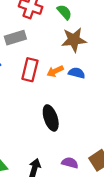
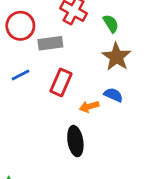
brown star: (74, 40) -> (116, 57), turned 30
orange arrow: (55, 71) -> (89, 107), moved

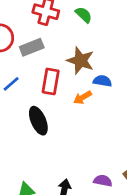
brown star: (116, 57) -> (80, 61), moved
black ellipse: (75, 141) -> (38, 121), moved

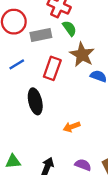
green semicircle: (84, 15) -> (69, 28), moved
orange arrow: (83, 97) -> (72, 127), moved

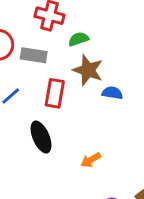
green semicircle: (69, 28) -> (78, 39), moved, turned -63
gray rectangle: (41, 35) -> (34, 55), turned 30

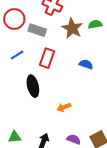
green semicircle: (78, 39) -> (95, 24), moved
brown star: (88, 70) -> (72, 28), moved

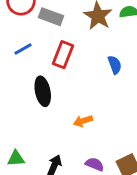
blue semicircle: (86, 64) -> (115, 65), turned 48

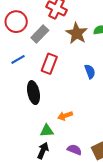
gray rectangle: (51, 17) -> (40, 34), turned -66
green triangle: (16, 158) -> (47, 131), moved

